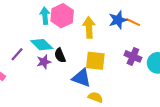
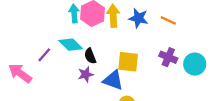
blue star: (118, 20) -> (138, 18), moved, turned 30
yellow arrow: (89, 27) -> (113, 16), moved
purple star: (44, 62) -> (86, 74), moved

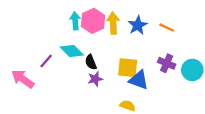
blue star: (138, 18) -> (138, 25), turned 30
purple star: (86, 74) -> (95, 79), moved
blue triangle: (113, 80) -> (139, 80), moved

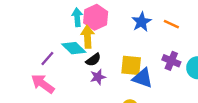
yellow arrow: (113, 23) -> (88, 37), moved
black semicircle: (91, 62) -> (93, 60), turned -104
pink arrow: (23, 79) -> (43, 84), moved

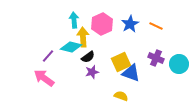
pink hexagon: (96, 17) -> (102, 24), moved
cyan diamond: (74, 48) -> (71, 47), turned -30
yellow square: (131, 65) -> (121, 62), turned -30

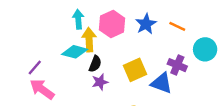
purple line: (48, 56) -> (35, 67), moved
black semicircle: (88, 57) -> (95, 64), turned -32
cyan circle: (179, 64) -> (205, 49), moved
blue triangle: (131, 73) -> (162, 83), moved

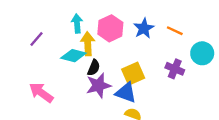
purple line: (35, 67) -> (36, 39), moved
purple star: (100, 82) -> (98, 85), size x1.5
blue triangle: (162, 83) -> (126, 93), moved

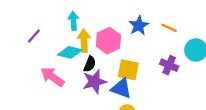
pink hexagon: (110, 28) -> (108, 41), moved
yellow square: (133, 74) -> (128, 70), turned 35
pink arrow: (41, 93) -> (52, 77), moved

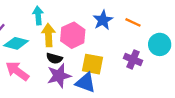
cyan diamond: (70, 52) -> (16, 43), moved
black semicircle: (90, 64) -> (54, 58), turned 84

